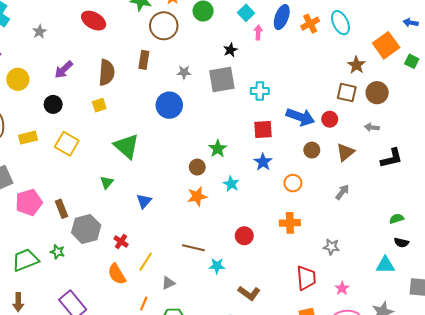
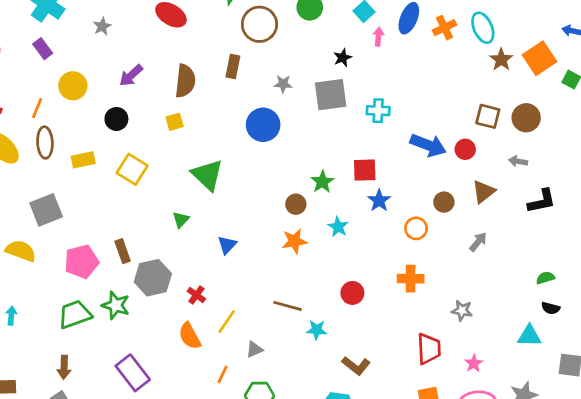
brown star: (356, 65) -> (501, 60), moved
red square: (263, 130) -> (365, 170), moved
brown circle: (312, 150) -> (444, 202), moved
pink pentagon: (29, 202) -> (82, 262), moved
green star: (57, 252) -> (116, 305), size x1.5

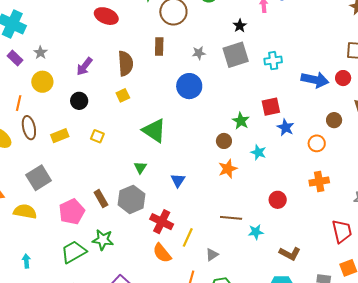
gray star: (102, 26) -> (40, 53), moved
yellow square: (132, 169) -> (97, 136), size x0.6
gray hexagon: (153, 278) -> (132, 199), moved
red cross: (196, 295) -> (162, 222), size x1.6

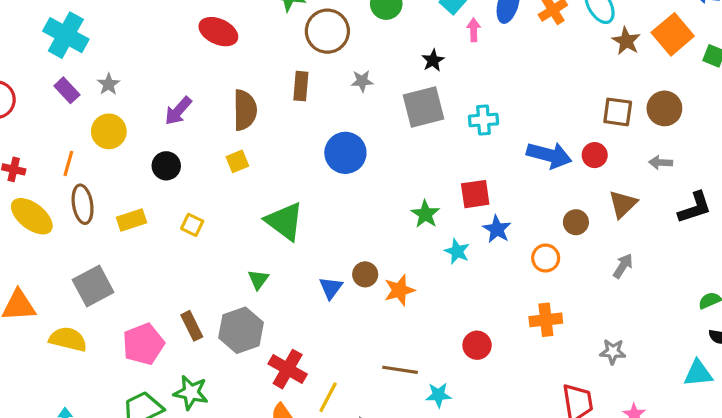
gray star: (199, 53) -> (362, 81), moved
brown circle: (224, 141) -> (365, 274), moved
cyan star: (258, 152) -> (457, 251), moved
blue triangle: (178, 180) -> (331, 288), moved

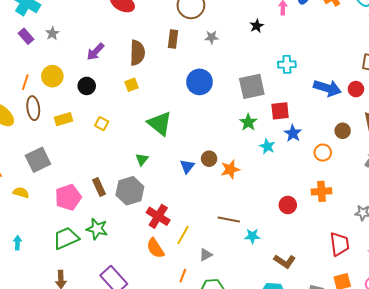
gray square: (423, 107) -> (252, 86), moved
yellow circle: (109, 131) -> (52, 76), moved
yellow semicircle: (68, 339) -> (21, 193), size x0.7
red circle: (477, 345) -> (288, 205), moved

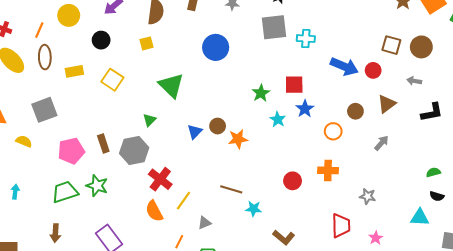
yellow circle: (52, 76) -> (69, 15), moved
gray square: (252, 86) -> (274, 27), moved
yellow square: (102, 124) -> (112, 80), size x1.5

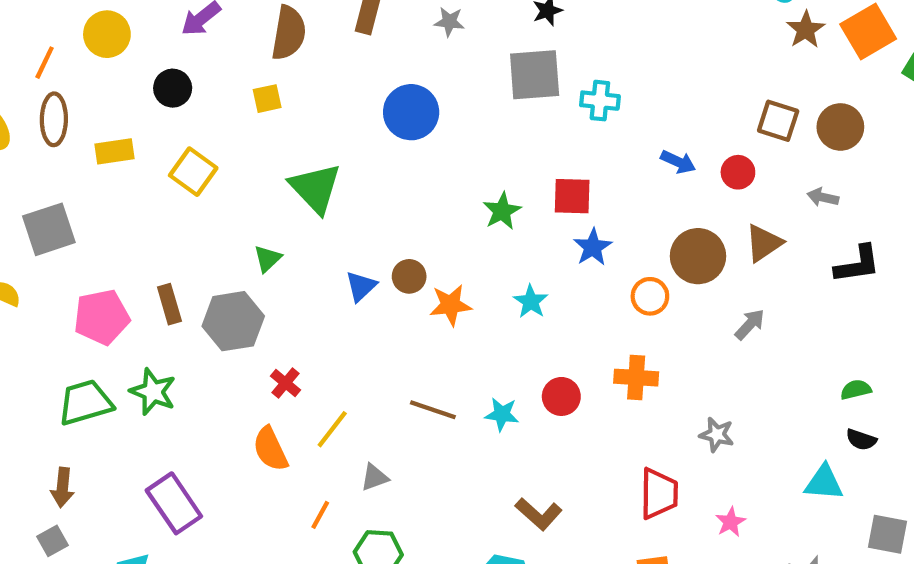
blue arrow: (344, 66) -> (678, 162), size x0.6
brown circle: (355, 111) -> (698, 256), size x1.6
cyan star: (278, 119) -> (531, 302), moved
red cross: (160, 179) -> (285, 383), size x0.6
cyan star: (254, 209) -> (502, 414), moved

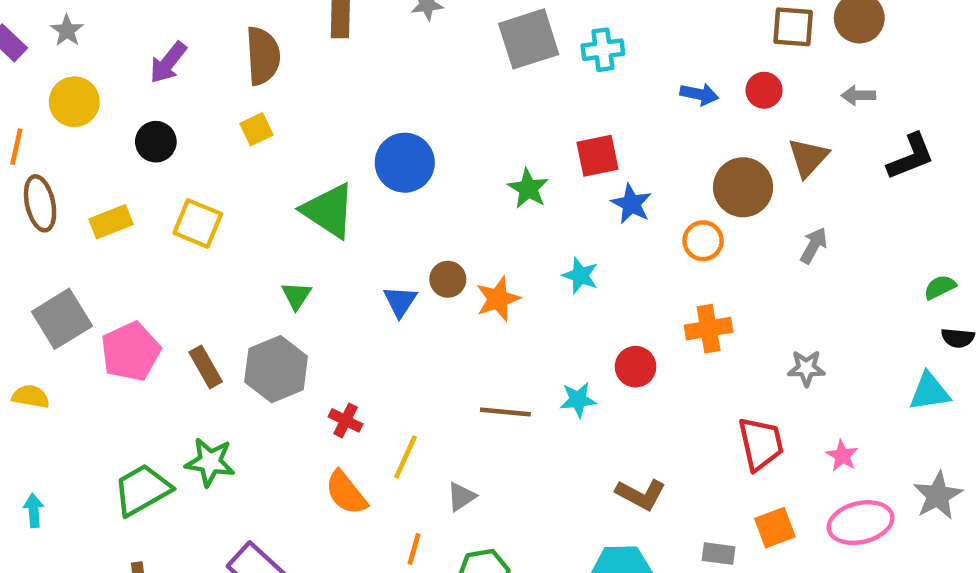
blue circle: (411, 112) -> (405, 163), moved
pink pentagon: (102, 317) -> (131, 352), moved

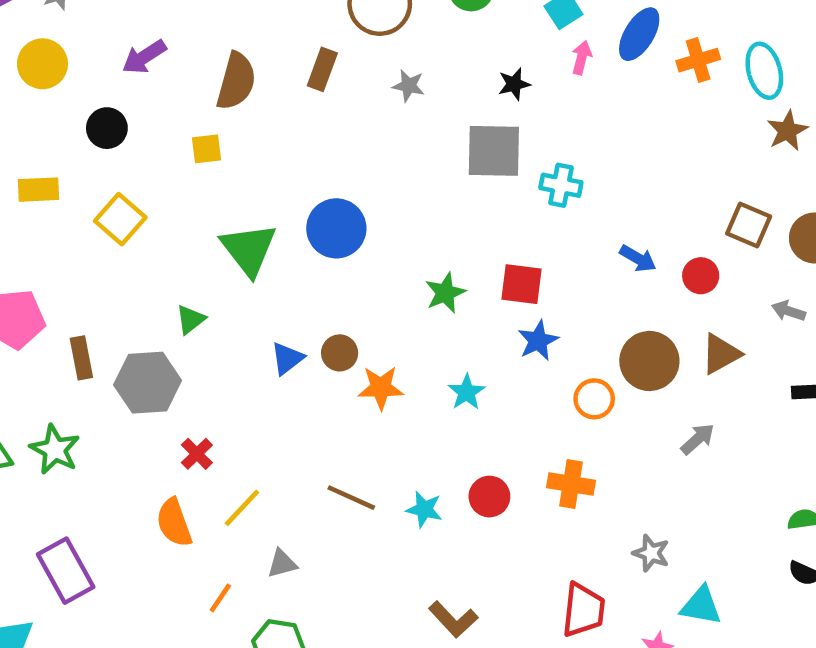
cyan triangle: (930, 392) -> (701, 606), moved

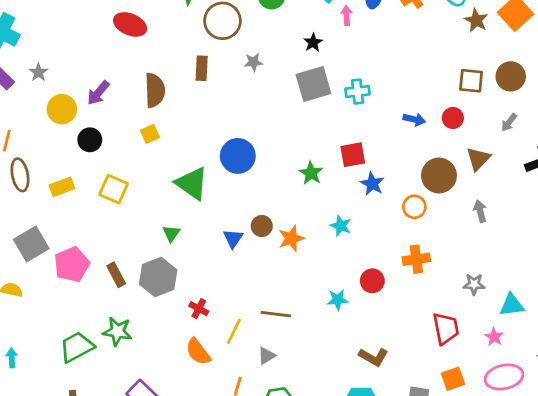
yellow circle: (42, 64) -> (62, 109), moved
gray arrow: (789, 311) -> (509, 122), turned -54
gray arrow: (698, 439) -> (480, 211), turned -45
brown line: (351, 498) -> (276, 314), moved

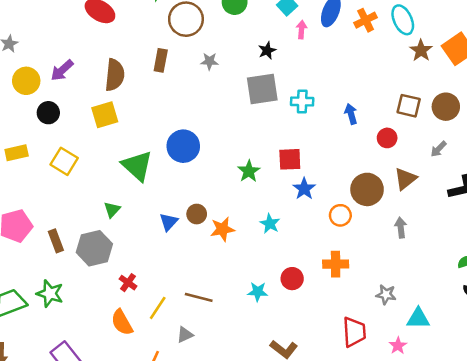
blue arrow: (414, 119) -> (351, 114), moved, turned -126
yellow square: (150, 134) -> (105, 115), size x1.5

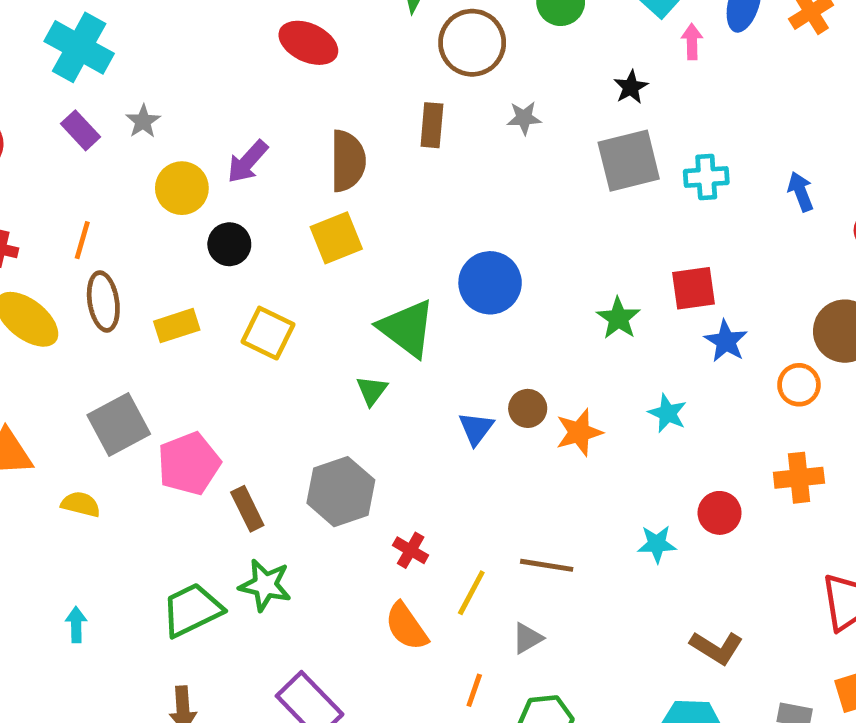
green triangle: (112, 210) -> (372, 391), moved
brown rectangle: (56, 241) -> (247, 509), moved

